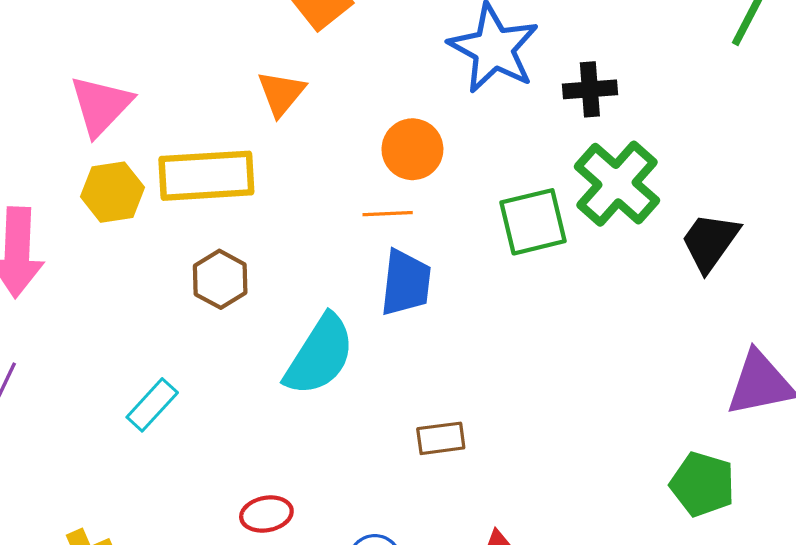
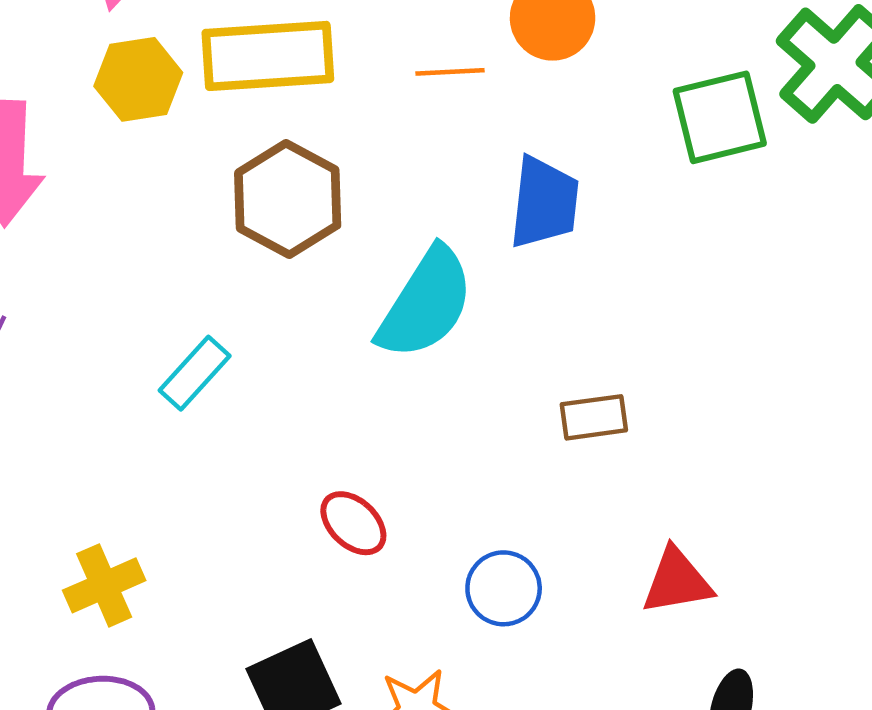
orange line: (388, 214) -> (450, 72), moved
brown hexagon: (220, 279) -> (288, 199), size x1.4
red ellipse: (266, 514) -> (353, 523), turned 54

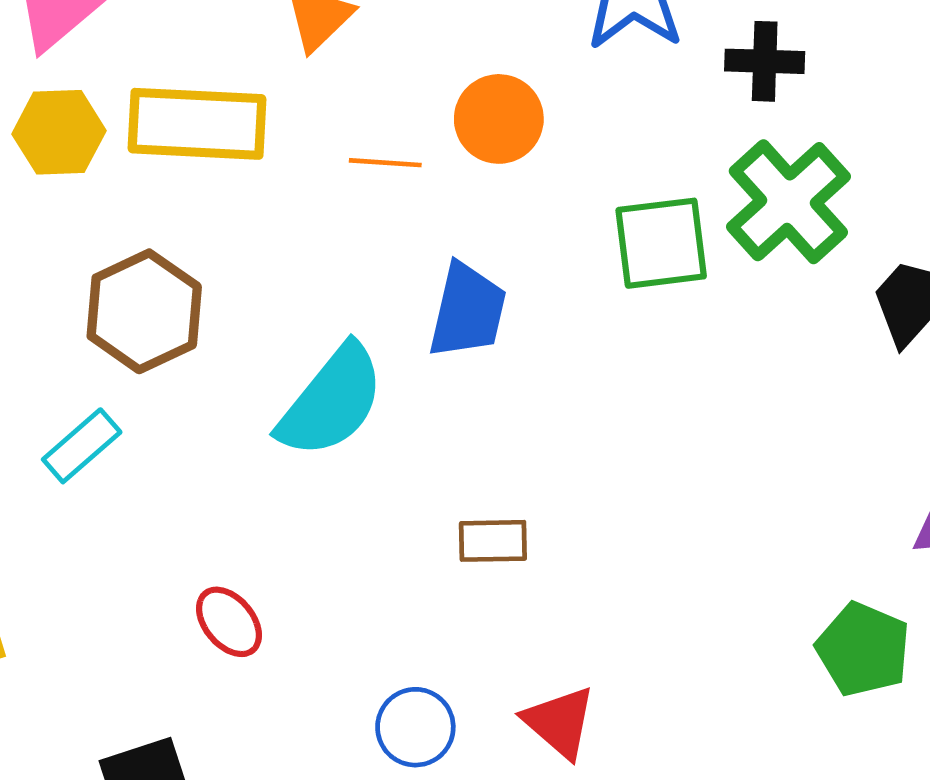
brown hexagon: (288, 199) -> (144, 311), moved
red triangle: (677, 581) -> (560, 722), turned 44
blue circle: (504, 588) -> (415, 727), moved

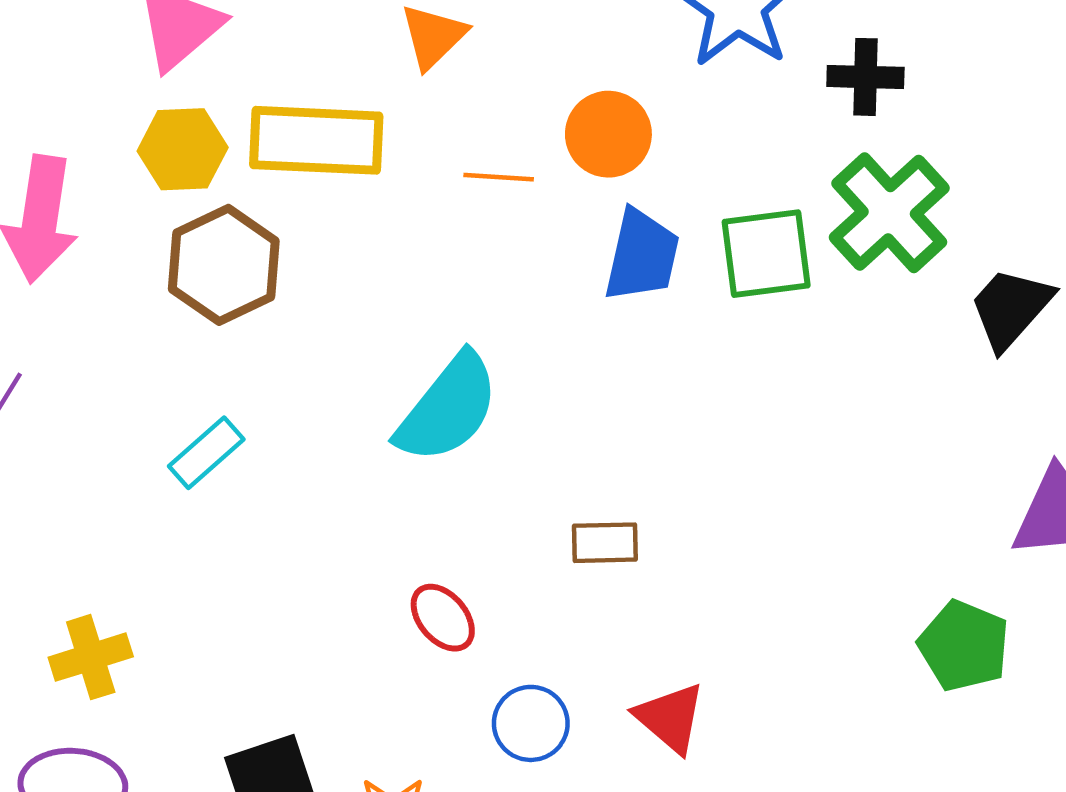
brown hexagon: (144, 311) -> (224, 265), moved
blue trapezoid: (467, 311) -> (642, 255), moved
red ellipse: (229, 622) -> (443, 618), moved

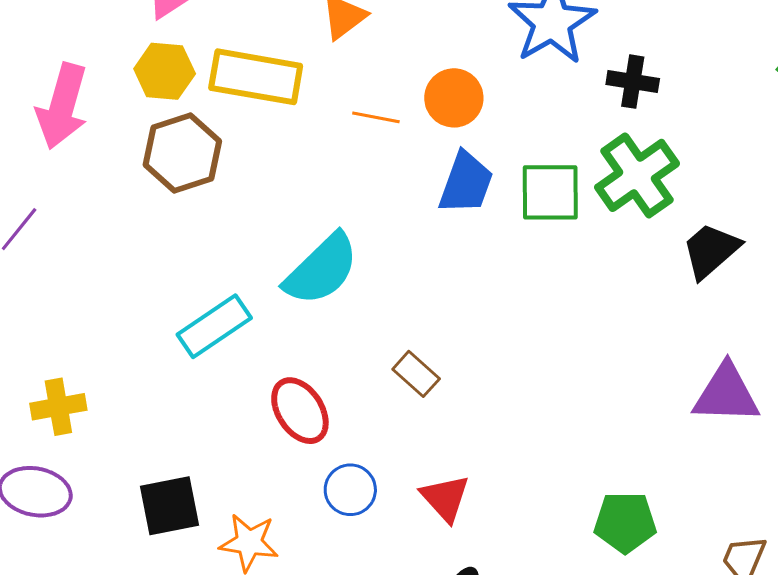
cyan rectangle: (206, 453) -> (214, 326), moved, size x1.4
brown rectangle: (605, 543) -> (416, 374), turned 36
red ellipse: (443, 618) -> (300, 411), size x1.4
green pentagon: (964, 646) -> (625, 522), moved, turned -30

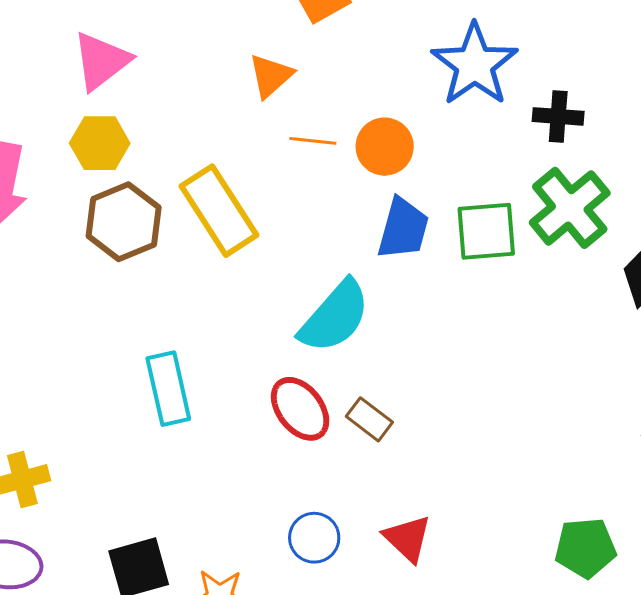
yellow rectangle: (256, 77) -> (219, 211), moved, turned 52
orange line: (376, 117) -> (313, 141), moved
cyan semicircle: (321, 269) -> (335, 317), moved
cyan rectangle: (214, 326) -> (168, 389), turned -64
red ellipse: (300, 411) -> (300, 409), moved

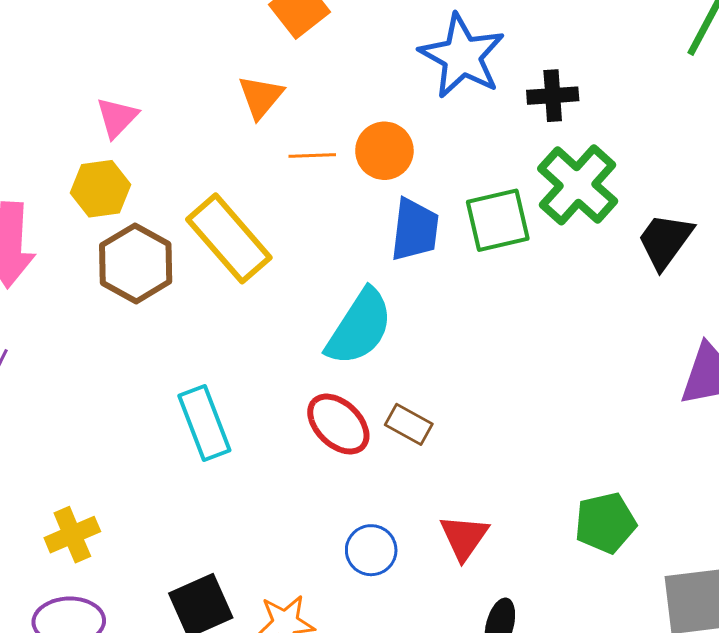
pink triangle: (101, 61) -> (117, 117), moved, size x0.7
red triangle: (408, 538) -> (464, 537), turned 30
green pentagon: (585, 548) -> (605, 523), moved

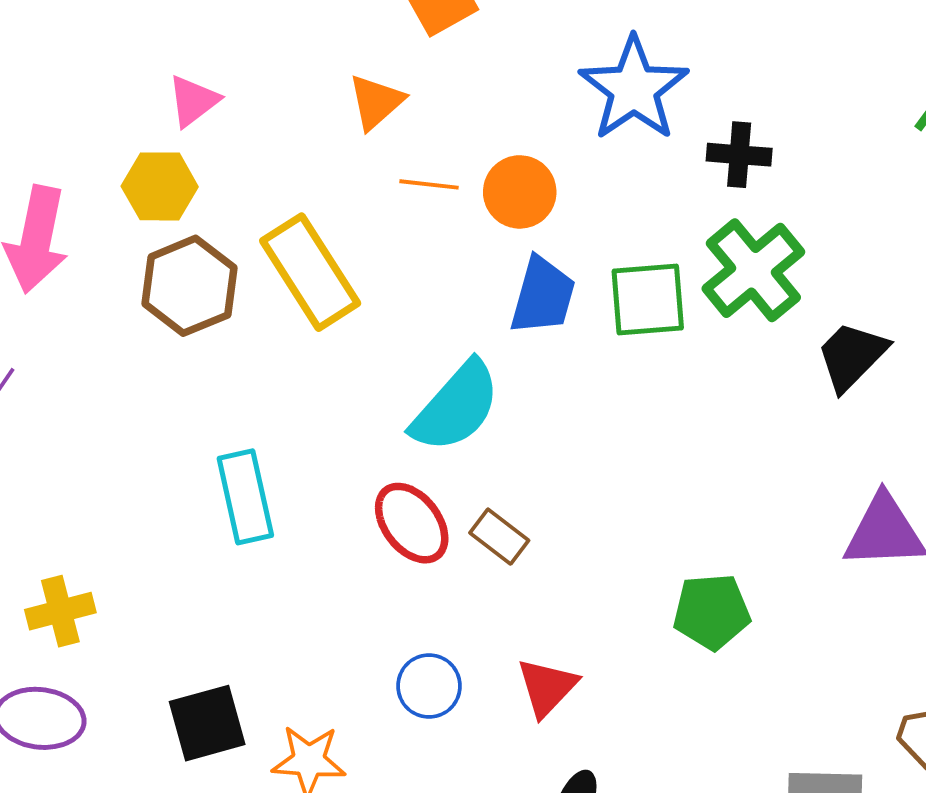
green pentagon: (605, 523) -> (712, 612), moved

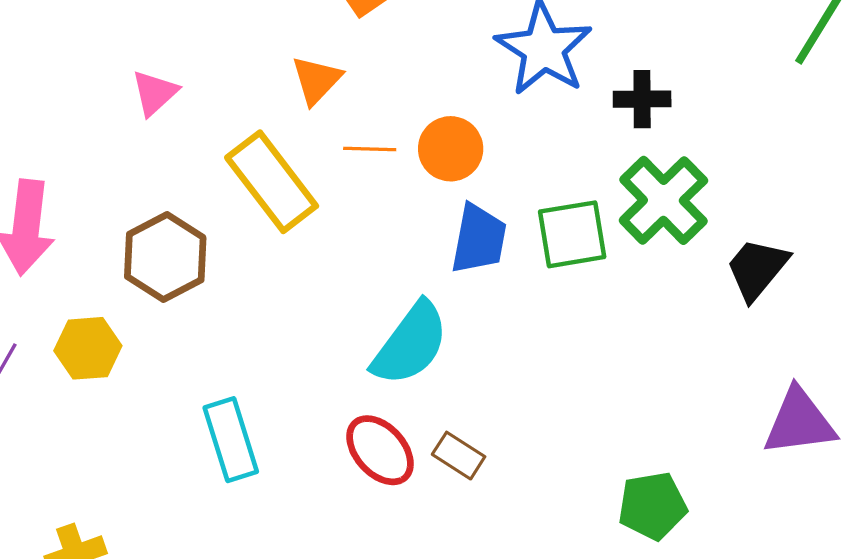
yellow hexagon: (160, 186) -> (88, 348), moved
yellow rectangle: (310, 272) -> (272, 182), moved

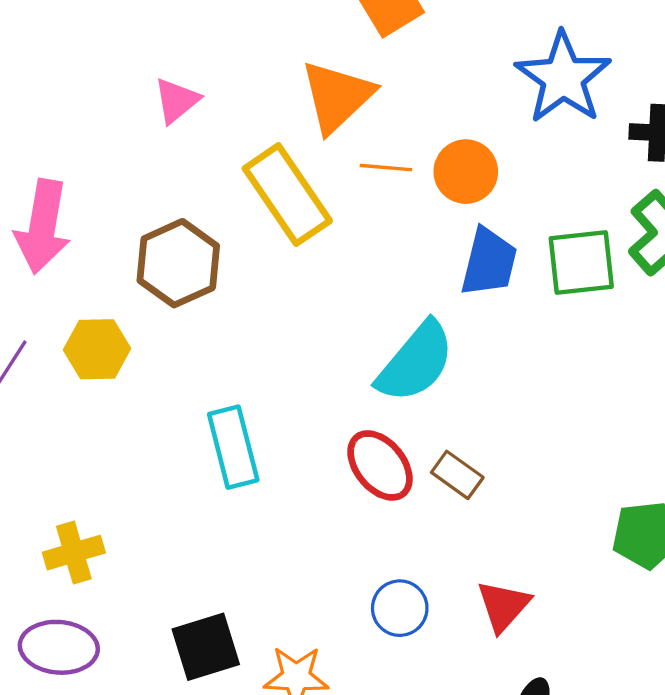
orange triangle: (316, 80) -> (337, 96), size x1.5

